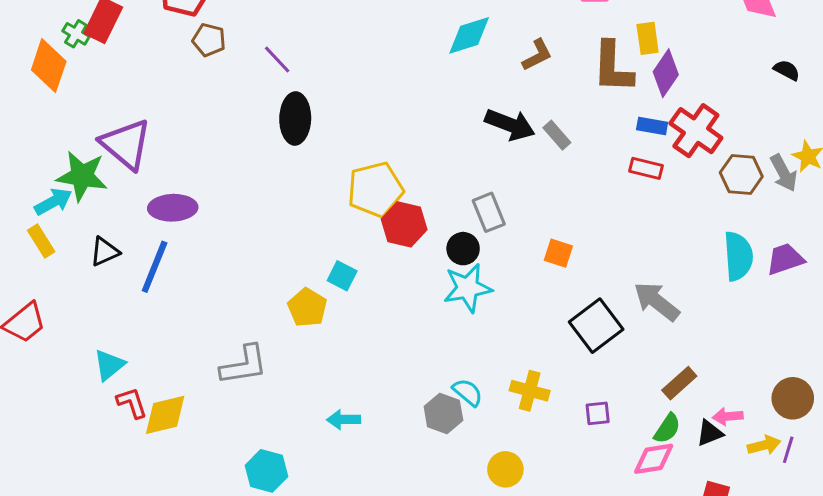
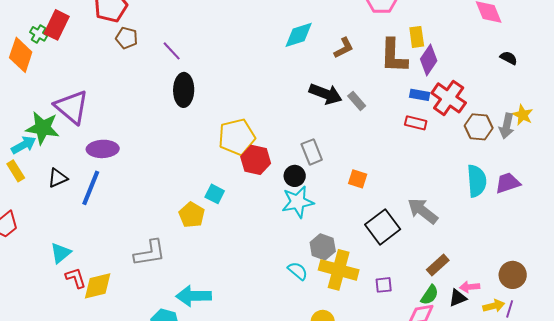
gray arrow: (784, 173) -> (507, 126), turned 40
yellow cross: (530, 391) -> (339, 270), size x1.5
gray hexagon: (443, 413) -> (323, 247), moved
cyan arrow: (344, 419) -> (194, 296), moved, size x1.6

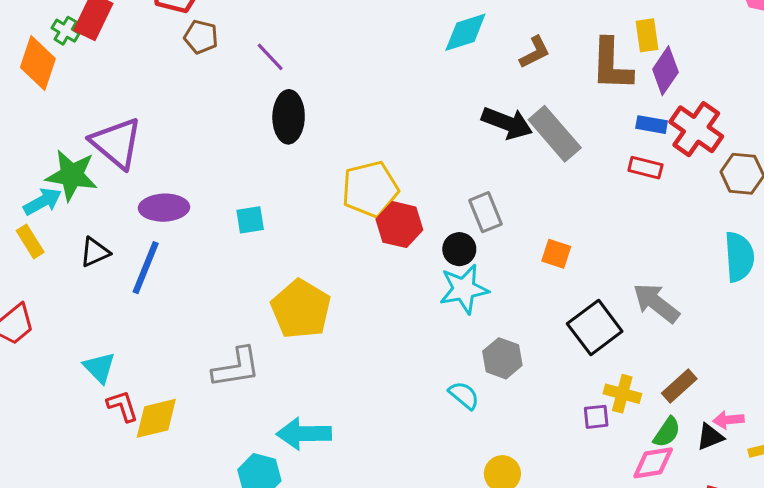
gray rectangle: (357, 101) -> (555, 134), size x1.8
cyan square: (215, 194) -> (250, 220), moved, turned -36
yellow pentagon: (192, 215) -> (301, 309), size x1.5
cyan triangle: (61, 253) -> (99, 368), turned -35
yellow cross: (339, 270) -> (622, 394), moved, size x0.6

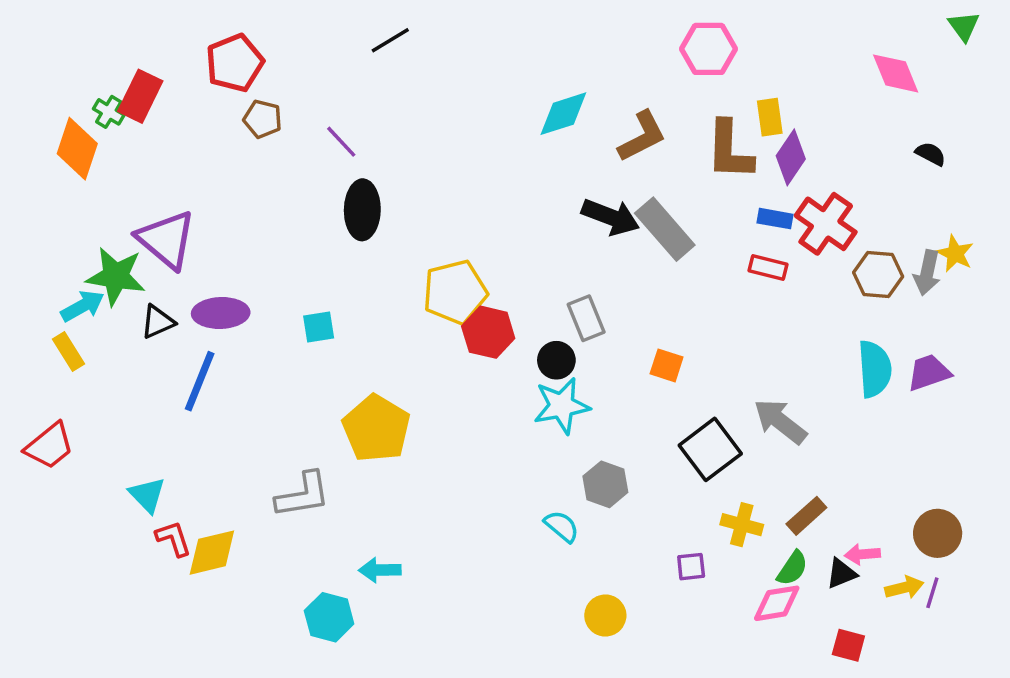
brown L-shape: (535, 52) -> (642, 136), size x1.4
black triangle: (95, 252) -> (158, 322), moved
purple square: (596, 417) -> (691, 567), moved
cyan arrow: (304, 434) -> (380, 570), size x0.7

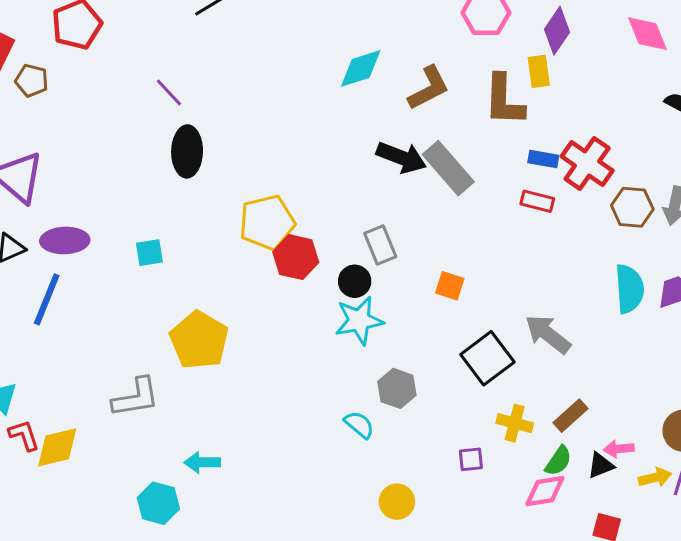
brown pentagon: (263, 119) -> (32, 80), moved
purple diamond: (791, 157) -> (557, 31), moved

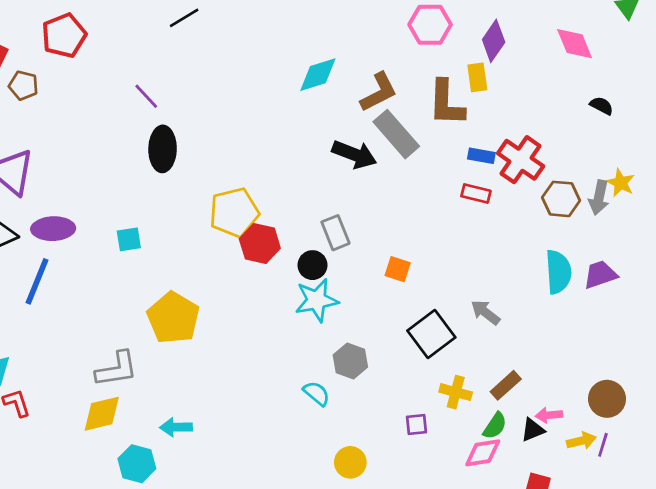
gray rectangle: (448, 168) -> (396, 134), moved
gray arrow: (548, 334) -> (485, 312), size x0.7
yellow diamond: (57, 447) -> (102, 414), moved

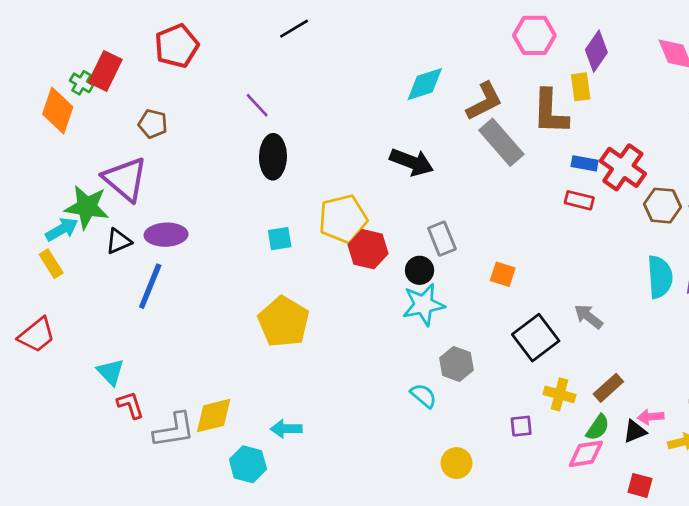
brown pentagon: (23, 85) -> (153, 124), moved
black arrow: (354, 154) -> (412, 162), moved
cyan square: (129, 239) -> (280, 239), moved
gray L-shape: (117, 369) -> (174, 430), moved

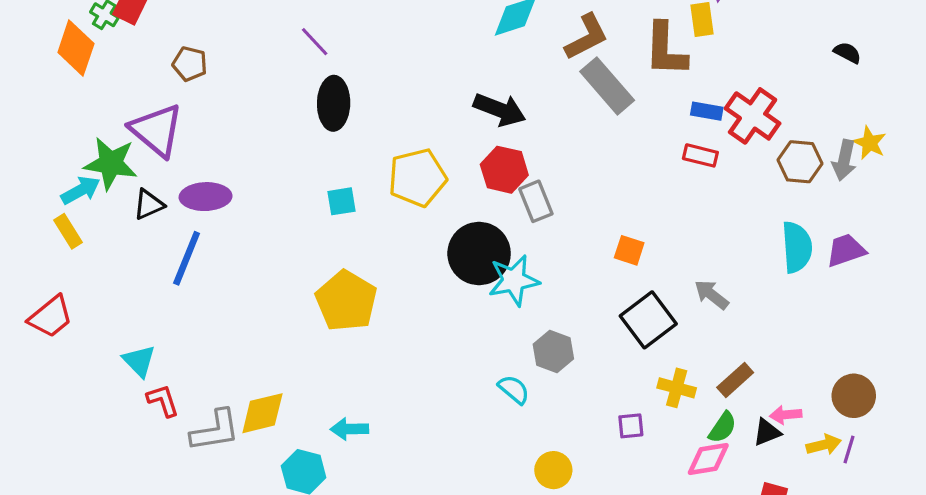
red hexagon: (368, 249) -> (504, 170), moved
black circle: (420, 270) -> (479, 253), moved, size x1.8
orange square: (503, 274) -> (629, 250), moved

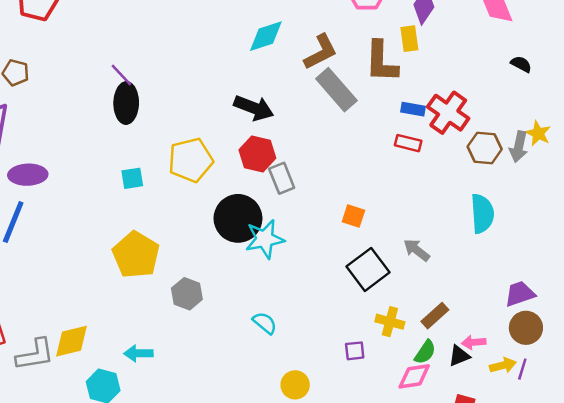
purple line: (315, 42) -> (121, 75), moved
purple trapezoid: (846, 250) -> (520, 294), moved
gray hexagon: (553, 352) -> (187, 294), moved

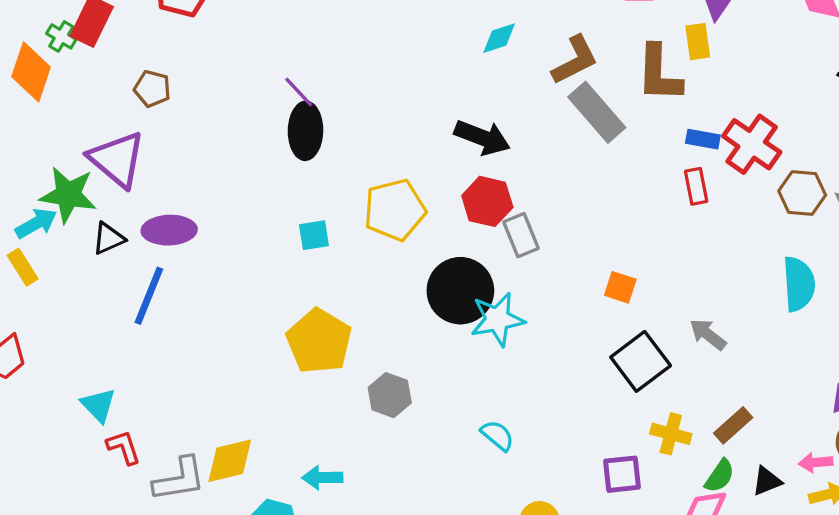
cyan diamond: (266, 36) -> (499, 38), size x0.7
red rectangle: (408, 143) -> (696, 186), turned 65
pink arrow: (474, 342) -> (816, 462), moved
purple square: (355, 351) -> (622, 474), size x1.4

